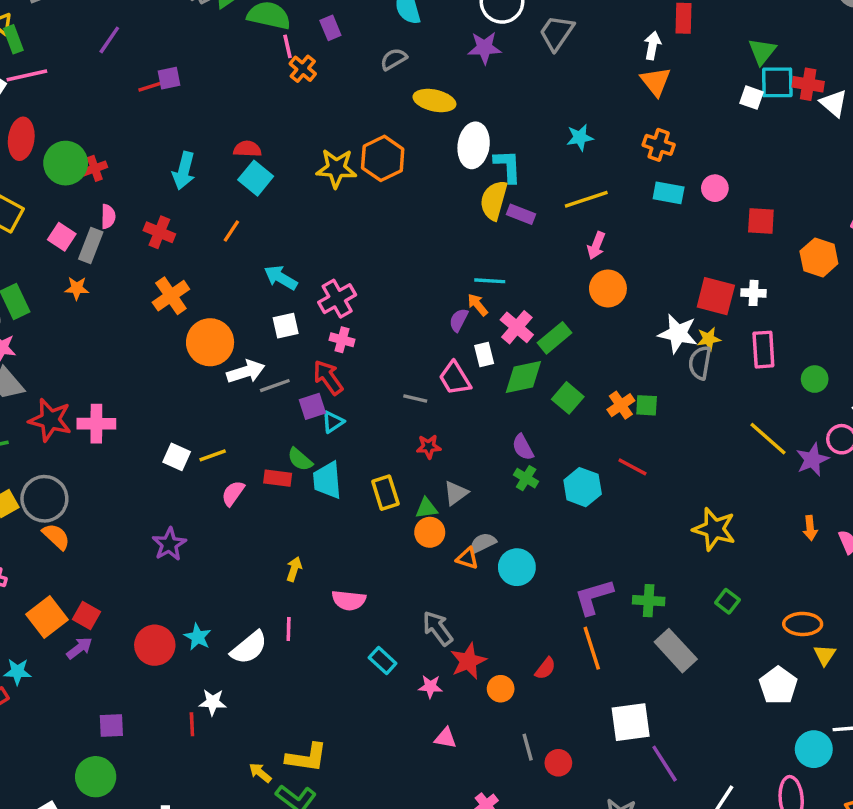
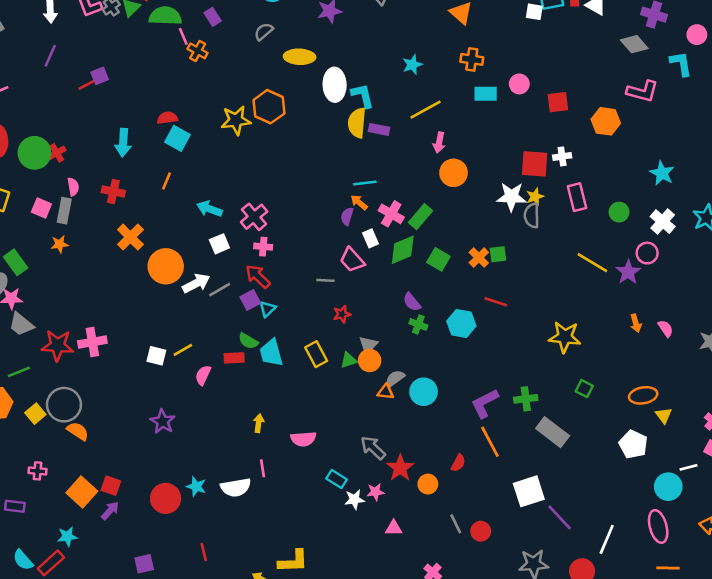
orange circle: (430, 532) -> (370, 360), moved
white semicircle: (249, 648) -> (236, 487), turned 40
white star: (213, 702) -> (355, 499), moved

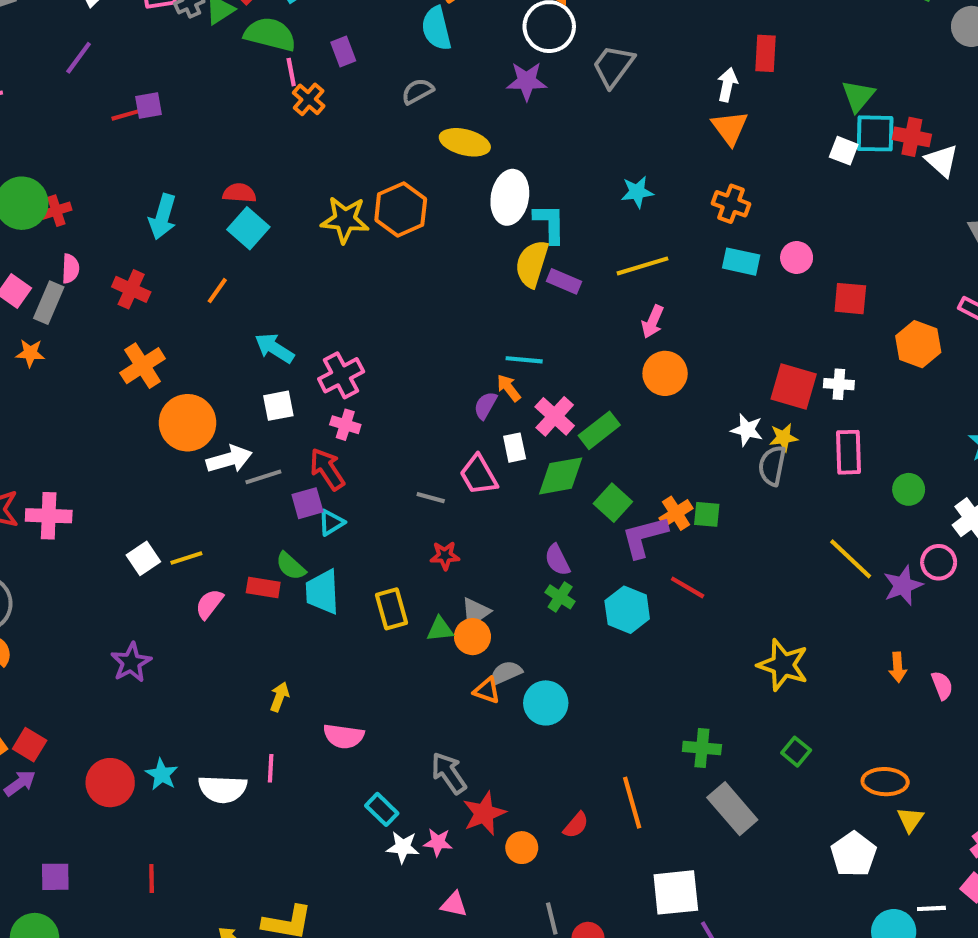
white star: (511, 197) -> (747, 430), size x0.7
white square: (156, 356) -> (143, 558), turned 30
purple L-shape: (485, 403) -> (644, 537), moved

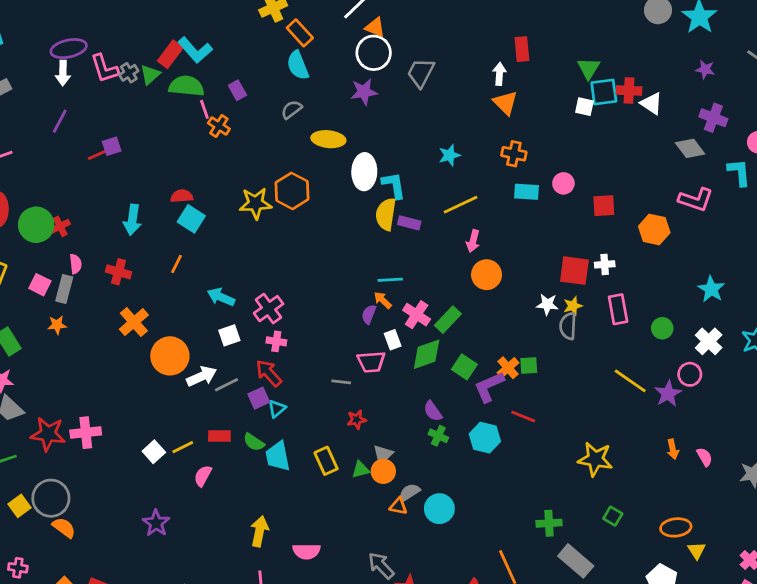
pink trapezoid: (479, 475) -> (371, 362), turned -56
red rectangle: (263, 588) -> (219, 436), moved
yellow arrow: (279, 697) -> (259, 531), size x1.5

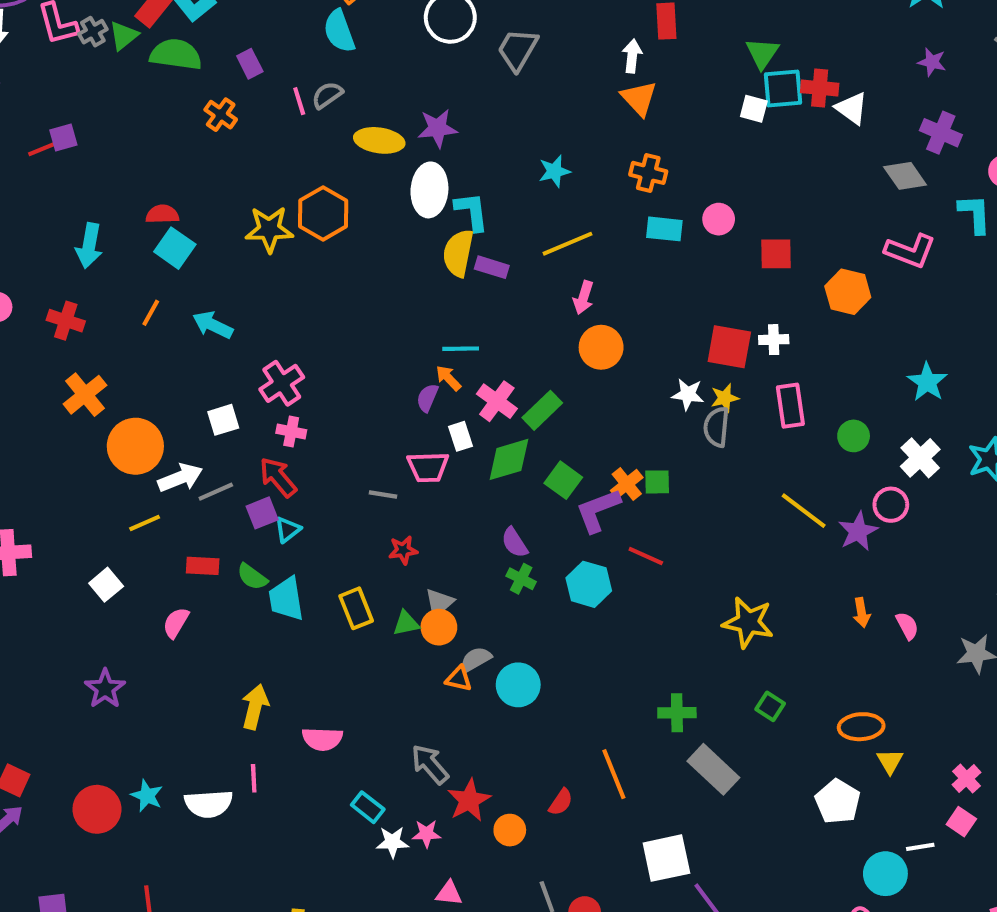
purple star: (364, 92) -> (437, 128), moved
pink line: (204, 109) -> (299, 101), moved
cyan arrow: (221, 297) -> (213, 325), moved
yellow line: (183, 447) -> (145, 523), moved

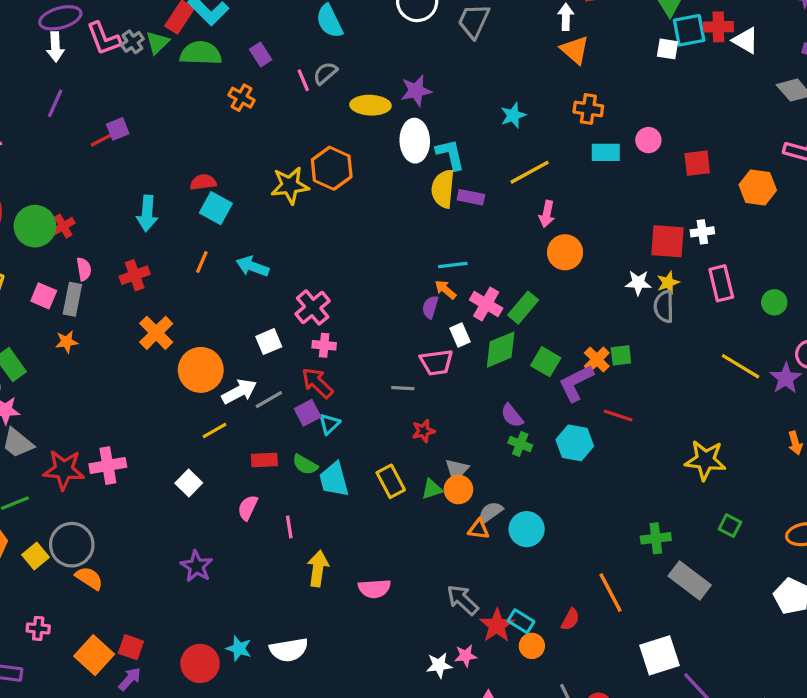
red cross: (66, 321) -> (135, 275), turned -32
pink line: (254, 778) -> (289, 527), moved
cyan rectangle: (368, 807) -> (521, 621), moved

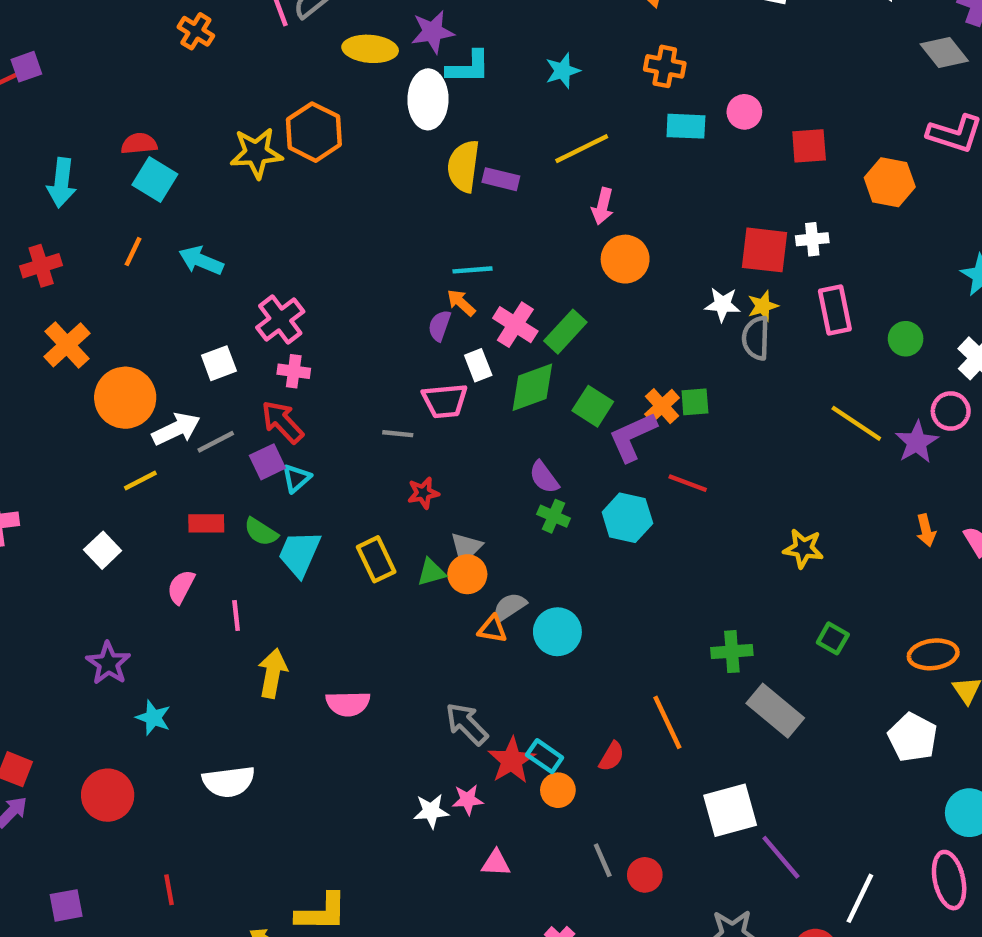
cyan L-shape: (450, 154) -> (468, 67), moved, turned 100
yellow star: (705, 460) -> (803, 548), size x0.7
cyan trapezoid: (334, 479) -> (299, 554), turned 36
cyan star: (239, 648) -> (153, 718), moved

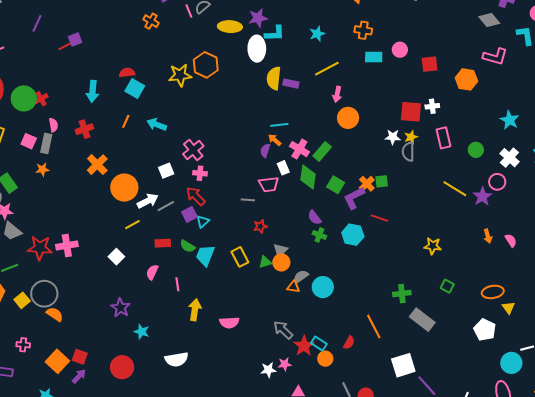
green diamond: (532, 387) -> (308, 177), turned -60

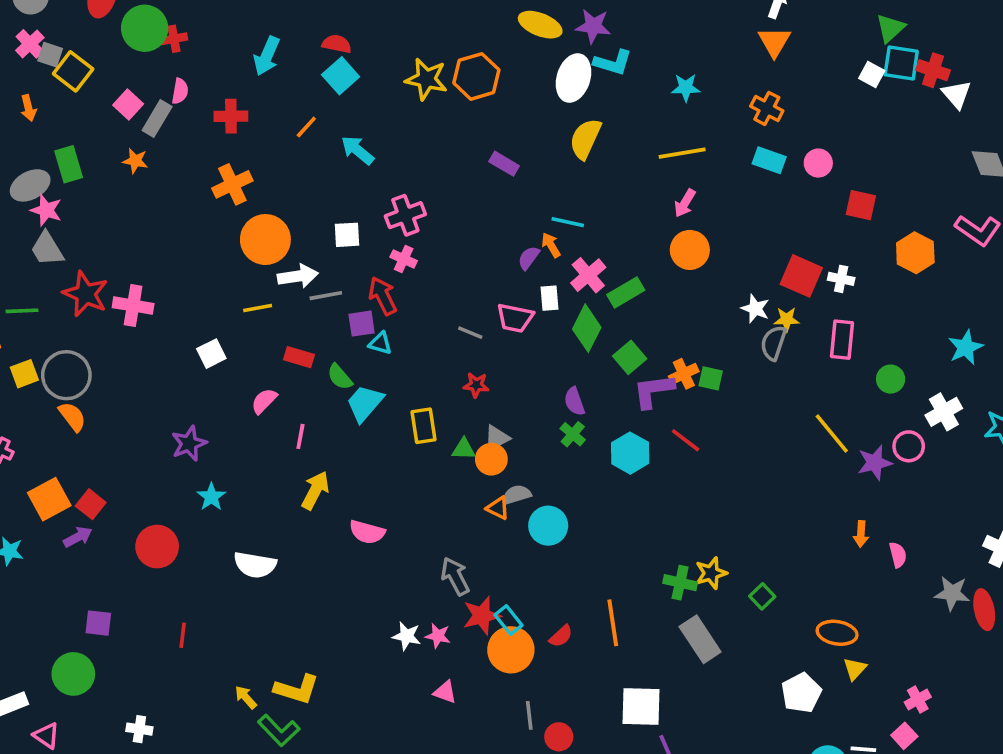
purple rectangle: (291, 84) -> (504, 164), moved
cyan triangle: (203, 221) -> (380, 343), turned 40
yellow star: (433, 246) -> (711, 573), moved, turned 30
orange circle: (325, 359) -> (511, 650), size x1.6

